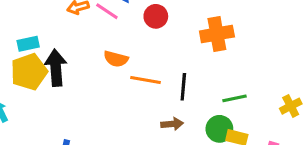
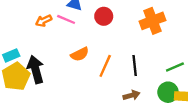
orange semicircle: (116, 59) -> (80, 54), turned -30
orange line: (146, 80) -> (105, 66), turned -65

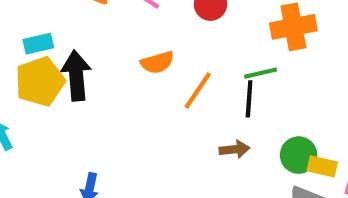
green line: (175, 67) -> (261, 73), moved

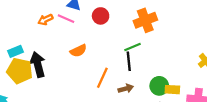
yellow pentagon: (40, 81) -> (20, 71), turned -30
orange line: (198, 90) -> (102, 78), moved

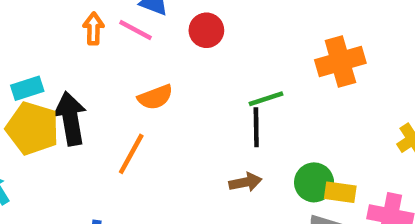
orange arrow: (45, 20) -> (94, 29), turned 112
orange cross: (145, 20) -> (340, 62), moved
orange line: (102, 78) -> (131, 154), moved

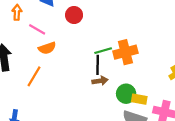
pink line: (136, 30) -> (37, 29), moved
orange cross: (340, 62) -> (125, 52), moved
brown arrow: (245, 182) -> (100, 81), moved

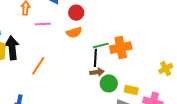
pink line: (37, 29) -> (43, 24), turned -35
orange semicircle: (47, 48) -> (74, 32), moved
green circle: (126, 94) -> (109, 83), moved

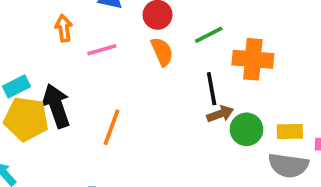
orange semicircle: (74, 32) -> (162, 52), turned -84
green line: (101, 45) -> (209, 35), moved
orange cross: (121, 48) -> (253, 59), turned 30

